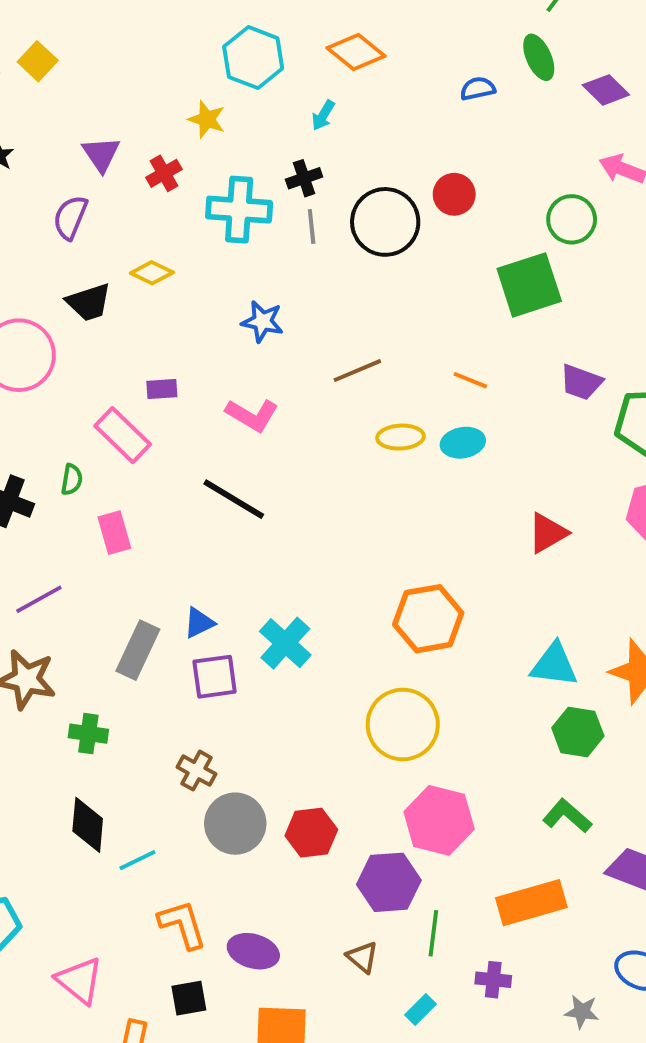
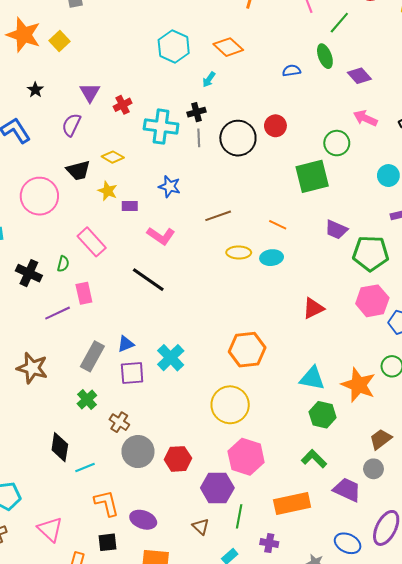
yellow star: (207, 119) -> (108, 191), moved
purple rectangle: (162, 389) -> (130, 206), moved
purple line: (39, 599) -> (58, 313), moved
green cross: (88, 734) -> (87, 400), moved, turned 36

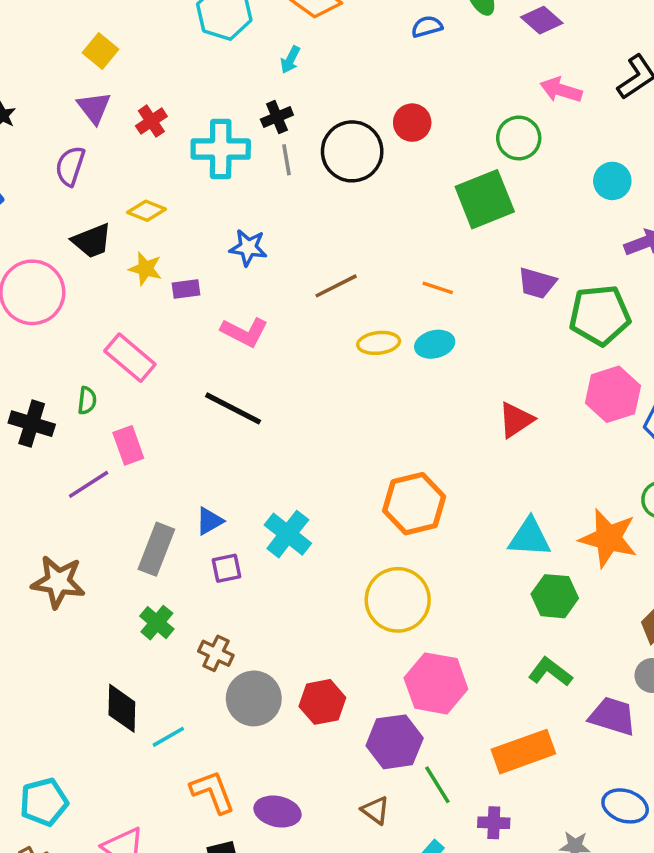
yellow square: (59, 41) -> (101, 51), moved
purple square: (132, 373) -> (227, 568), size x0.7
green line: (239, 516) -> (437, 785), turned -35

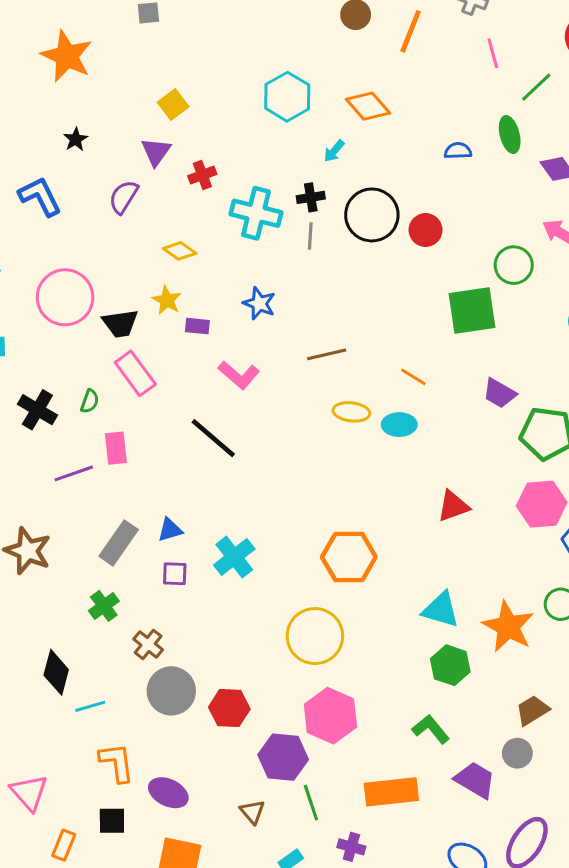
black circle: (352, 151) -> (372, 215), moved
black trapezoid: (92, 241) -> (120, 323), moved

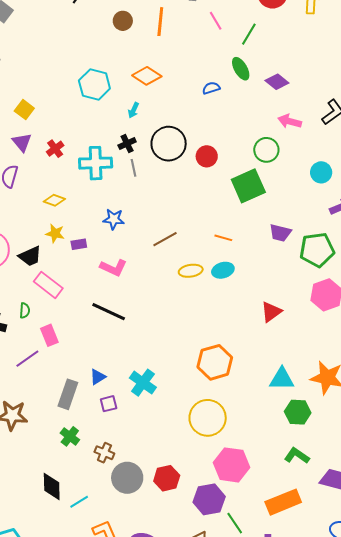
red circle: (426, 230) -> (207, 156), moved

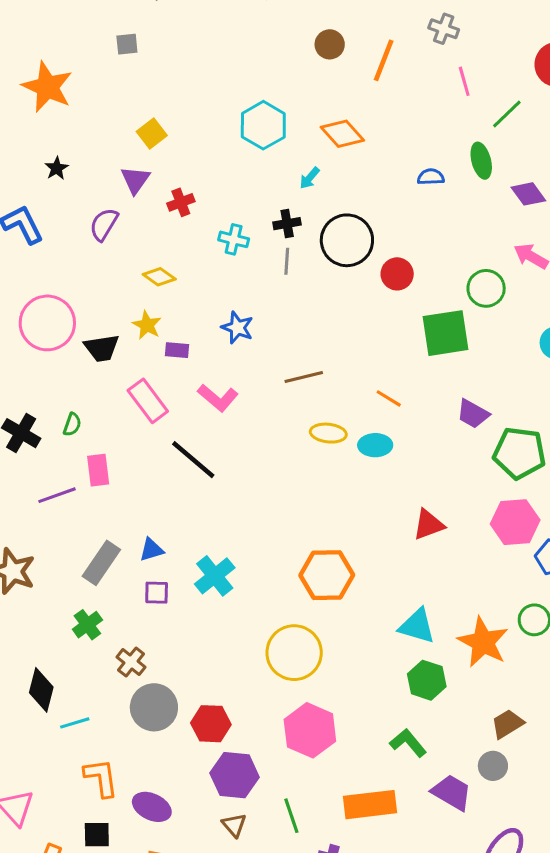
cyan cross: (96, 163) -> (234, 239), size x0.6
pink rectangle: (48, 285) -> (148, 401), moved
purple hexagon: (209, 499) -> (235, 775), moved

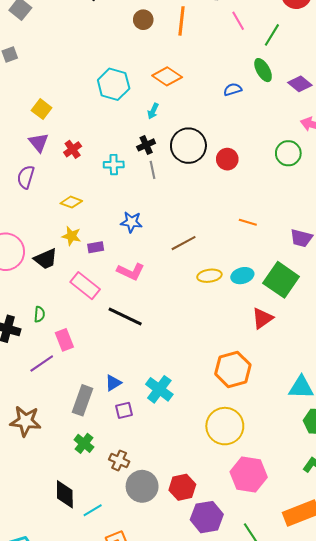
green square: (446, 333) -> (281, 280), moved, turned -32
orange line: (389, 398) -> (248, 222), moved
red triangle: (429, 525) -> (262, 318), moved

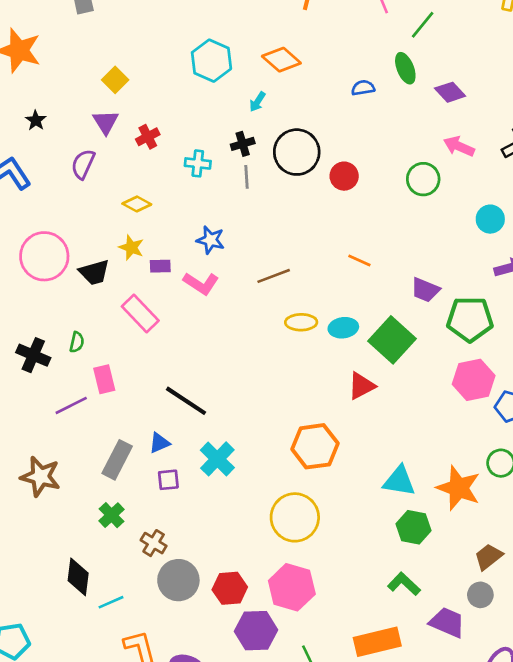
pink L-shape: (131, 272) -> (201, 283), moved
black line: (125, 317) -> (186, 401), moved
pink hexagon: (249, 475) -> (292, 587), moved

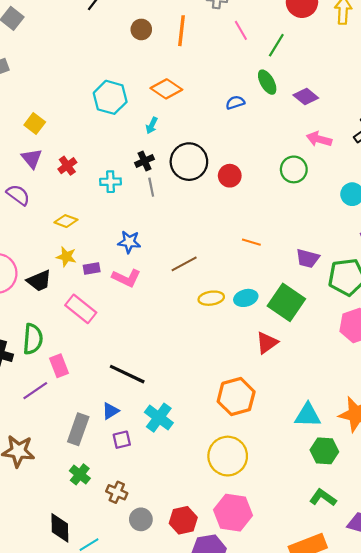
purple semicircle: (83, 164) -> (18, 195), turned 110
green semicircle: (77, 342) -> (33, 339), size x1.8
gray circle: (178, 580) -> (141, 519), size x0.7

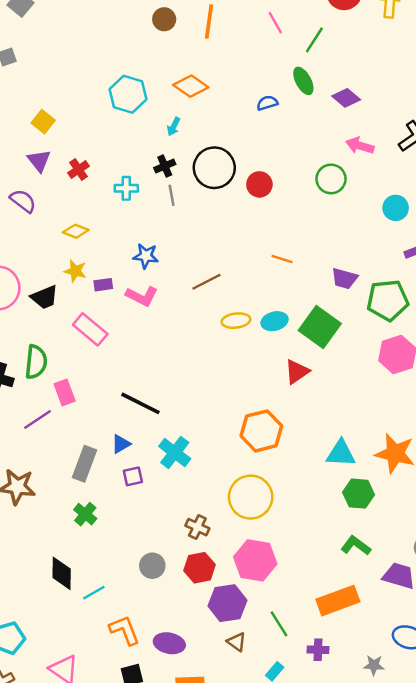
brown cross: (117, 492) -> (197, 527), moved

